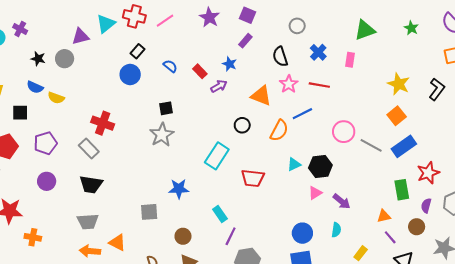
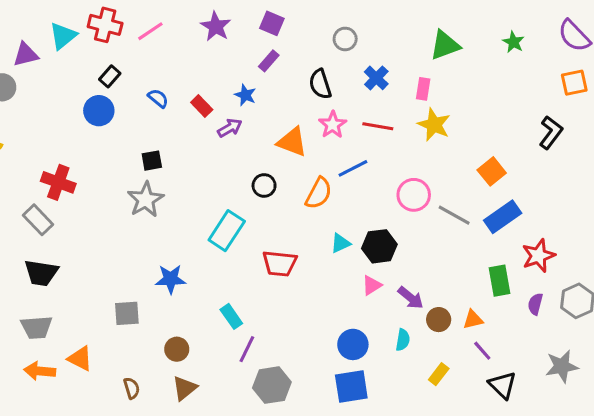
yellow star: (399, 84) -> (434, 125), moved
brown circle: (417, 227) -> (439, 320), moved

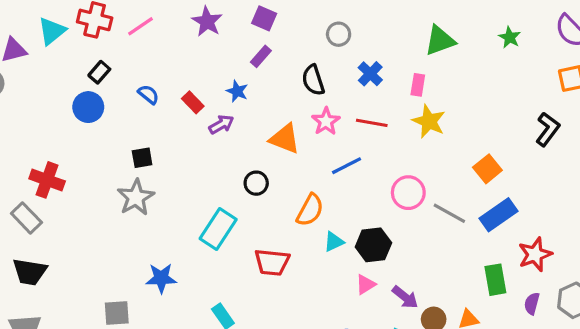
orange semicircle: (319, 193) -> (310, 210), moved

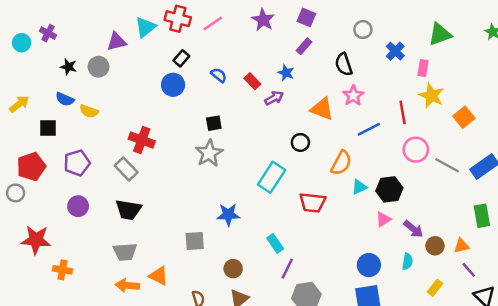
blue cross: (370, 74) -> (395, 51), moved
red line: (372, 123) -> (403, 112), moved, turned 70
orange square: (487, 169) -> (464, 117), moved

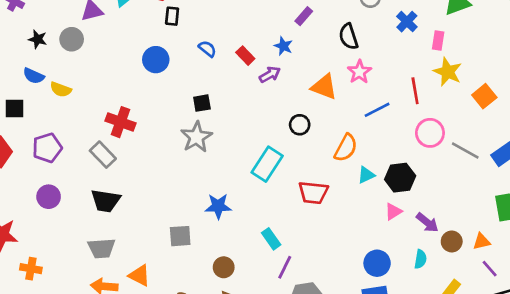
black rectangle: (181, 58) -> (172, 16), moved, turned -35

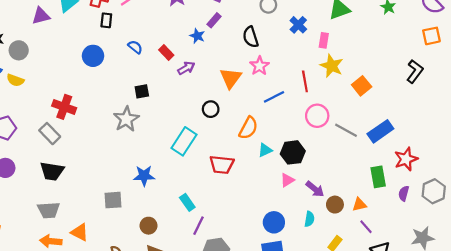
gray circle: (72, 39) -> (19, 50), moved
blue star: (283, 46) -> (197, 36), moved
orange triangle: (324, 87) -> (231, 78), turned 45
black square: (202, 103) -> (142, 91), moved

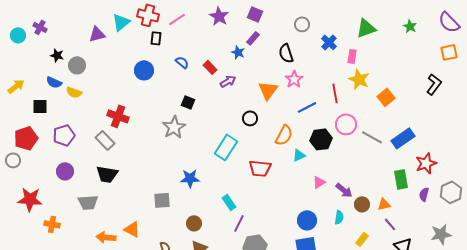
black square: (142, 91) -> (188, 102), turned 32
black hexagon: (293, 152) -> (321, 139), moved
gray trapezoid: (49, 210) -> (88, 202), moved

